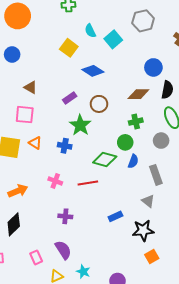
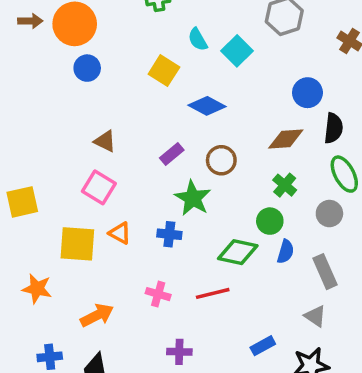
blue circle: (12, 54) -> (87, 68), moved
pink square: (25, 115) -> (99, 187), turned 30
green cross: (136, 122) -> (285, 185), turned -32

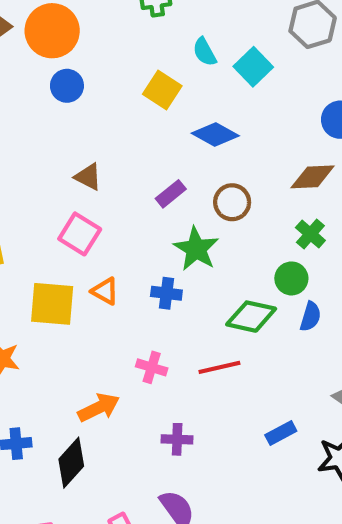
orange arrow: (97, 315) -> (99, 408), moved

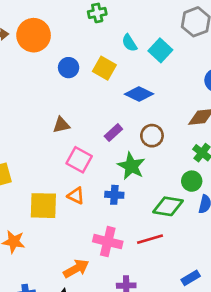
blue circle: (67, 86) -> (69, 68), moved
brown triangle: (88, 177) -> (61, 125), turned -36
pink square: (80, 234) -> (79, 160), moved
pink cross: (152, 367) -> (108, 242), size x1.5

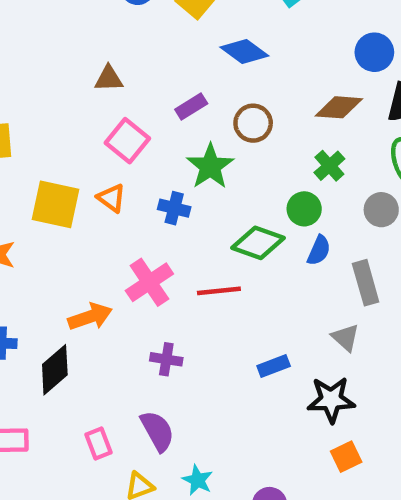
pink cross: (108, 242) -> (149, 282), turned 32

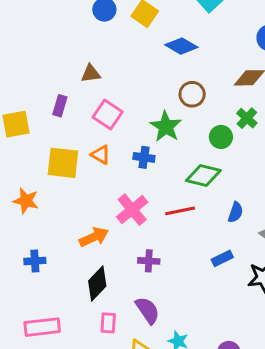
purple rectangle: (191, 107) -> (60, 106), moved, turned -36
green circle: (304, 209) -> (221, 137), moved
blue semicircle: (319, 250) -> (235, 212), moved
black diamond: (55, 370) -> (97, 284), moved
pink rectangle: (99, 443) -> (108, 323), turned 30

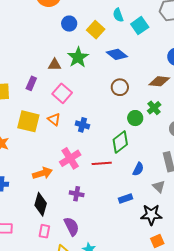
green star: (166, 127) -> (78, 57), moved
green diamond: (203, 175) -> (120, 142), turned -60
black diamond: (97, 284) -> (41, 204), turned -35

